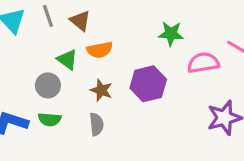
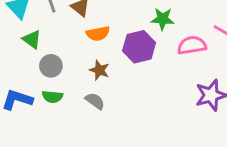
green triangle: (67, 60) -> (32, 39), moved
purple hexagon: (148, 84) -> (139, 47), moved
gray semicircle: (96, 124) -> (95, 101), turned -48

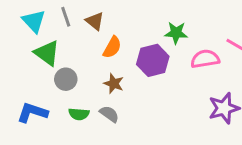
orange semicircle: (98, 34) -> (112, 47), turned -50
green triangle: (32, 39) -> (47, 53), size x1.4
green semicircle: (52, 97) -> (79, 114), moved

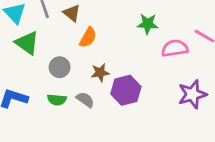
purple hexagon: (153, 60) -> (126, 90), moved
gray circle: (66, 79) -> (60, 67), moved
brown star: (114, 84) -> (100, 73), moved, turned -30

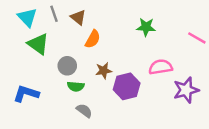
pink semicircle: (175, 48) -> (161, 67), moved
green semicircle: (57, 100) -> (76, 86), moved
gray semicircle: (85, 100) -> (84, 111), moved

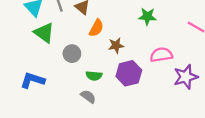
brown star: (104, 71) -> (116, 45), moved
green semicircle: (76, 86) -> (94, 76), moved

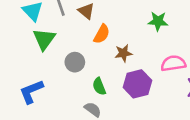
green triangle: (44, 33) -> (44, 39), turned 30
green semicircle: (94, 76) -> (99, 86), turned 63
blue L-shape: (32, 80) -> (31, 92), turned -40

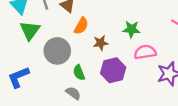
green star: (158, 21) -> (131, 29), moved
gray circle: (75, 62) -> (57, 51), size x1.5

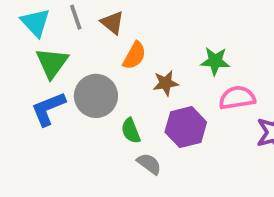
blue L-shape: (18, 77) -> (48, 109), moved
gray semicircle: (73, 93) -> (149, 164), moved

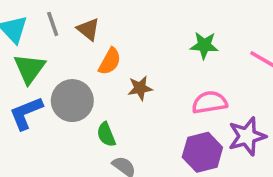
green star: (215, 61) -> (204, 45), moved
purple hexagon: (186, 127) -> (202, 152), moved

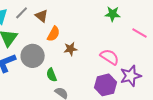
gray line: (53, 24) -> (22, 13), turned 64
green star: (204, 45) -> (113, 14), moved
pink semicircle: (210, 102) -> (110, 57), turned 42

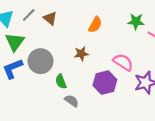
green star: (113, 14) -> (136, 21), moved
orange semicircle: (54, 34) -> (95, 25), moved
purple hexagon: (106, 85) -> (105, 83), moved

